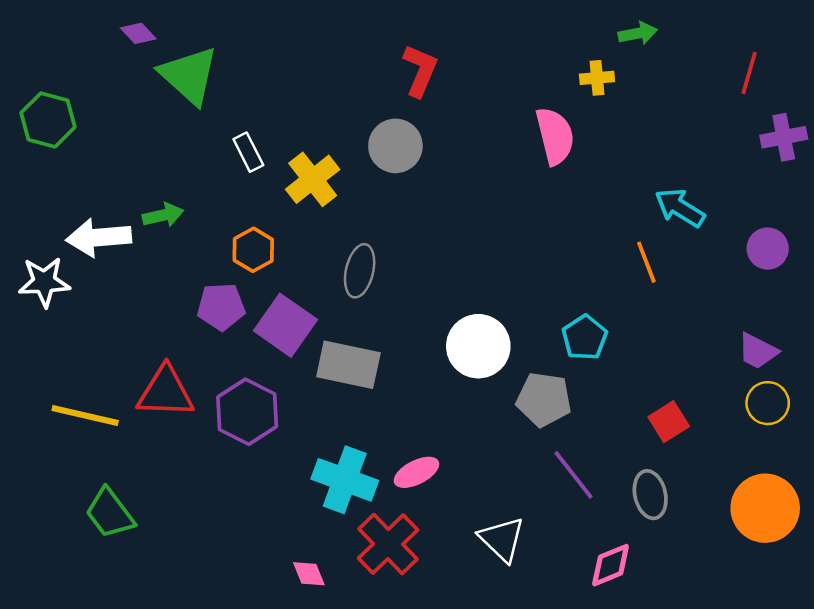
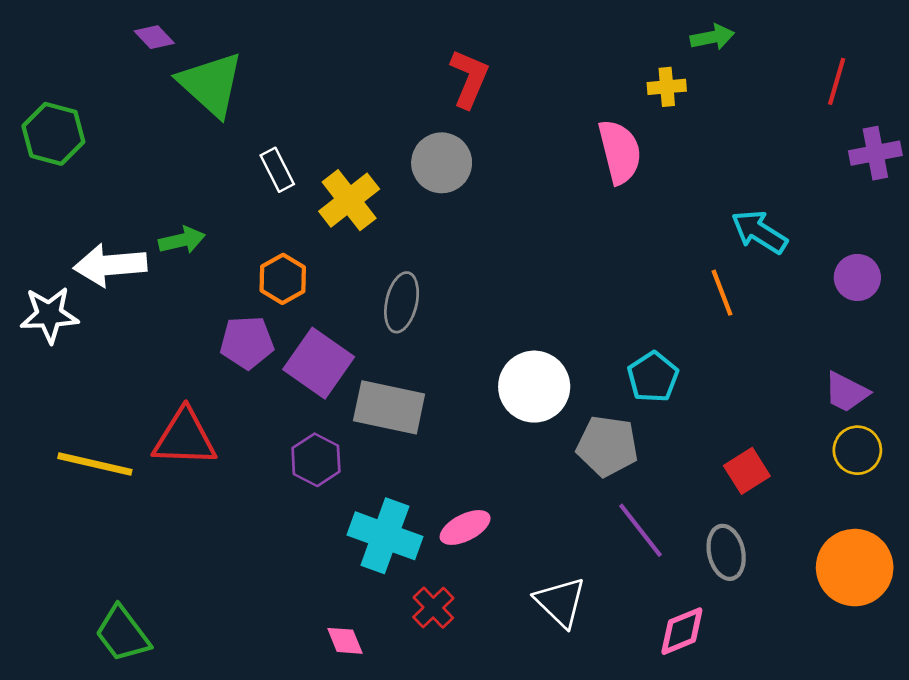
purple hexagon: (247, 412) -> (316, 460), moved, size x0.7
green trapezoid: (110, 513) -> (123, 634), moved
red cross: (388, 544) -> (433, 608), size x0.6

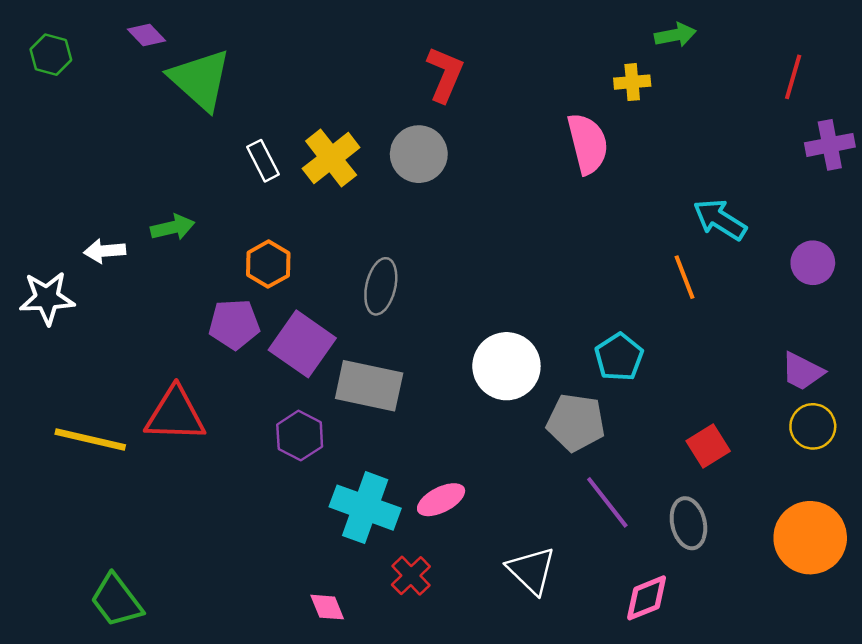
green hexagon: (53, 134) -> (51, 55), moved, size x0.7
yellow cross: (349, 200) -> (331, 158), moved
white arrow: (110, 265) -> (105, 251), size x0.6

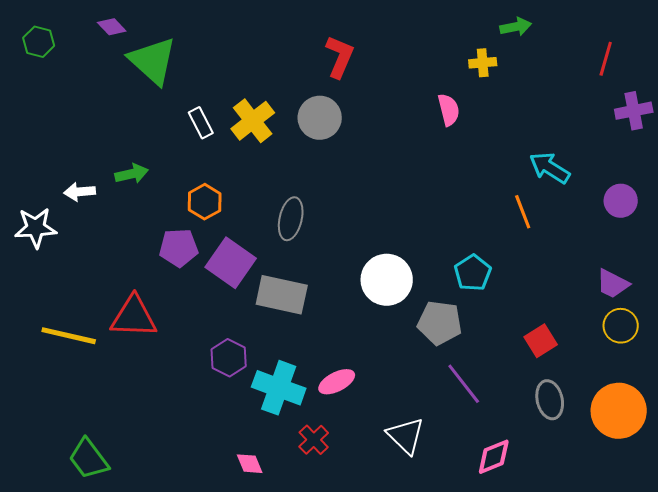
pink semicircle: (588, 144) -> (449, 110), size x0.7
purple hexagon: (300, 436) -> (229, 358), moved
gray ellipse: (688, 523) -> (550, 400), moved

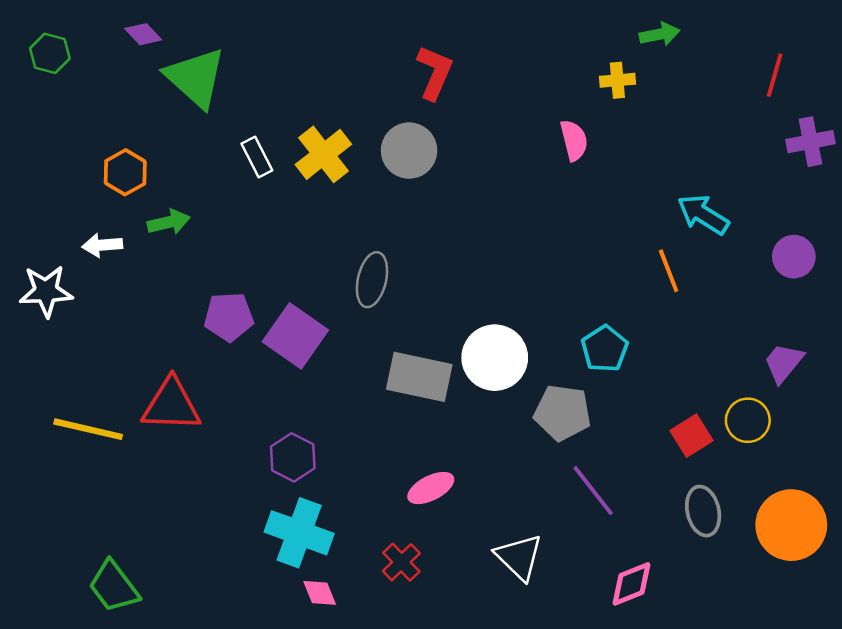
orange hexagon: (205, 202) -> (125, 172), moved
purple trapezoid: (613, 284) -> (784, 363), turned 102
gray rectangle: (282, 295) -> (419, 377), moved
yellow circle: (621, 326) -> (748, 420), moved
cyan cross: (279, 388) -> (299, 533), moved

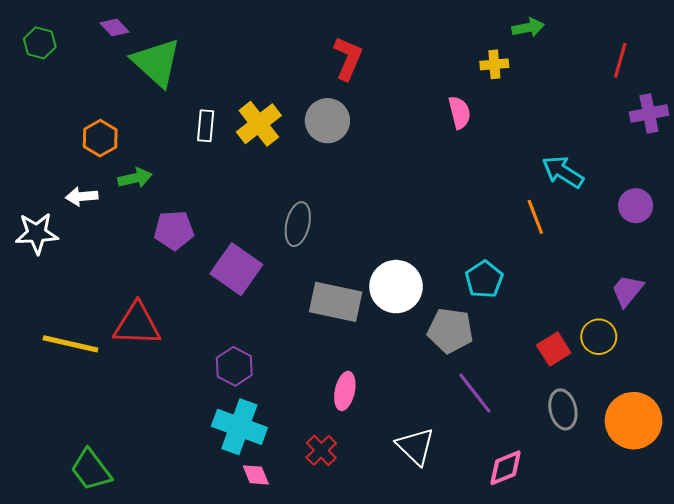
white rectangle: (257, 157) -> (206, 126), turned 32
purple pentagon: (229, 317) -> (174, 230), moved
pink ellipse: (431, 488) -> (345, 391), turned -51

